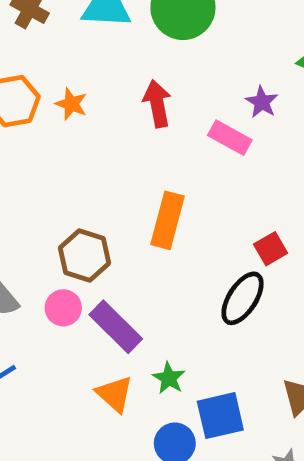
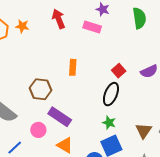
orange rectangle: (168, 220) -> (73, 67), size x0.7
pink circle: (63, 308) -> (38, 130), moved
green star: (169, 378) -> (109, 123), moved

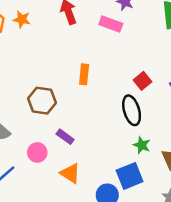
black ellipse: (111, 94) -> (132, 110), turned -40
purple rectangle: (60, 117) -> (65, 137), size x0.6
green star: (109, 123) -> (142, 145), moved

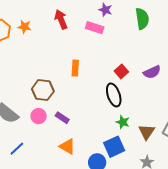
pink circle: (37, 152) -> (39, 116), moved

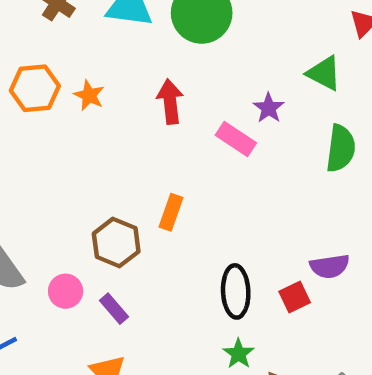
red square: (121, 71) -> (295, 297), moved
brown hexagon: (43, 90) -> (116, 243), moved

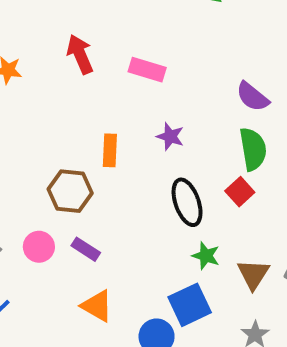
purple star: (269, 108) -> (170, 136), moved
green semicircle: (341, 148) -> (253, 149), moved
purple semicircle: (330, 266) -> (252, 97), moved, turned 64

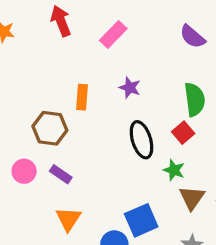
pink rectangle: (147, 70) -> (113, 35), turned -64
purple semicircle: (252, 97) -> (192, 37), moved
green star: (206, 256) -> (174, 170), moved
orange triangle: (97, 306) -> (68, 219), turned 32

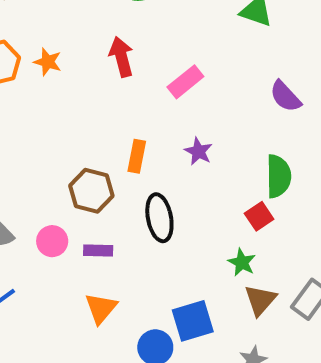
black ellipse: (141, 140) -> (159, 218), moved
purple rectangle: (61, 174) -> (98, 250), turned -40

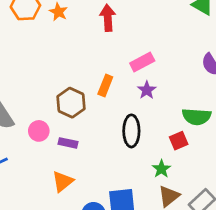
pink rectangle: (185, 82) -> (142, 62), moved
green semicircle: (278, 176) -> (197, 117), turned 84
black ellipse: (159, 218) -> (131, 131), moved

